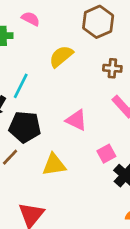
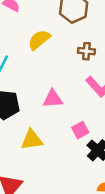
pink triangle: (76, 120) -> (53, 99), turned -30

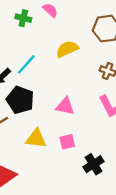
pink square: (80, 130) -> (67, 142), moved

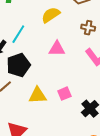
black pentagon: (20, 100) -> (18, 65), turned -30
pink triangle: (65, 106) -> (57, 49), moved

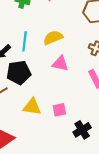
yellow semicircle: (51, 15) -> (53, 38), moved
cyan line: (18, 34) -> (25, 41), turned -36

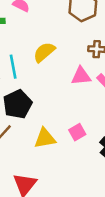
pink triangle: (60, 64) -> (81, 76), moved

